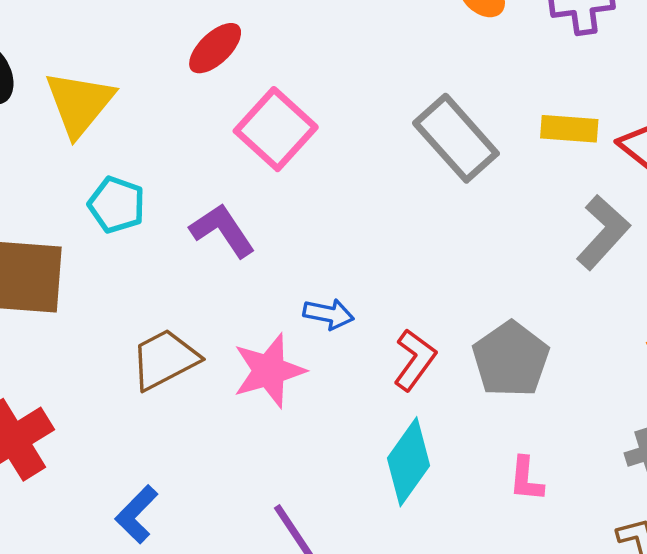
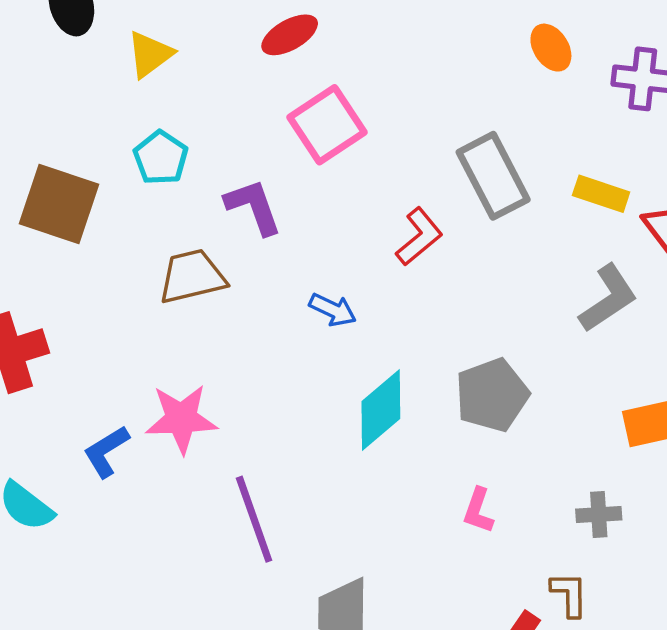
yellow triangle: (79, 103) -> (150, 54), size x0.7
brown trapezoid: (165, 359) -> (192, 276), moved
red L-shape: (415, 360) -> (419, 237), moved
pink star: (269, 371) -> (181, 419), moved
cyan diamond: (409, 462) -> (381, 410), moved

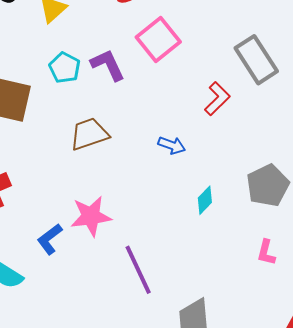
purple L-shape: (253, 207) -> (108, 65), moved
cyan diamond: (381, 410) -> (205, 200), size x0.6

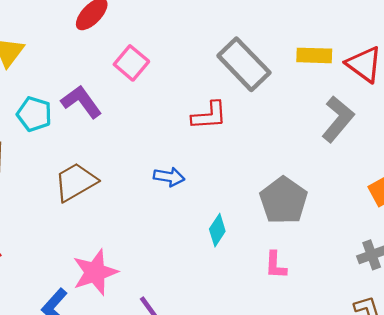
pink square: (158, 39) -> (131, 63), size x0.7
red L-shape: (217, 99) -> (209, 116), turned 52
pink L-shape: (266, 252) -> (276, 265), moved

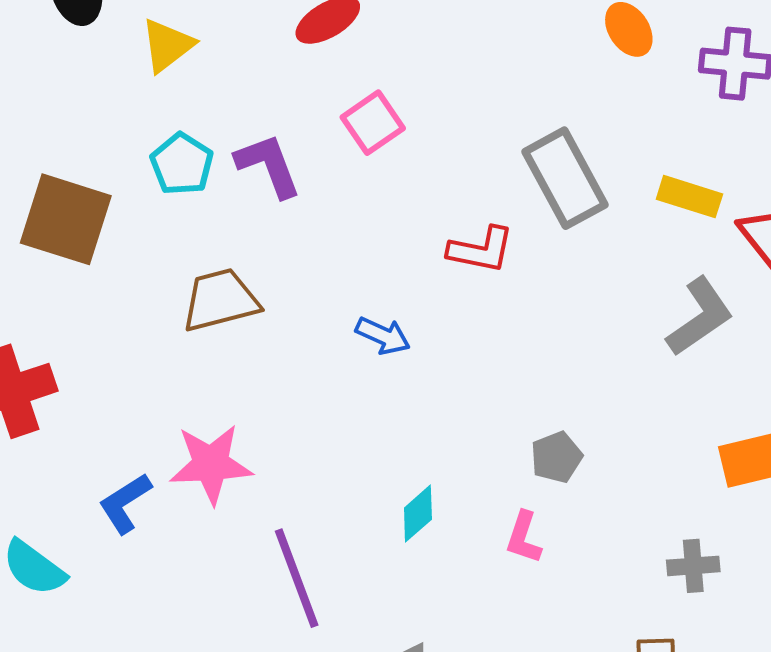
gray pentagon: (283, 200) -> (556, 457), moved, size x0.6
cyan diamond: (217, 230) -> (418, 514), moved

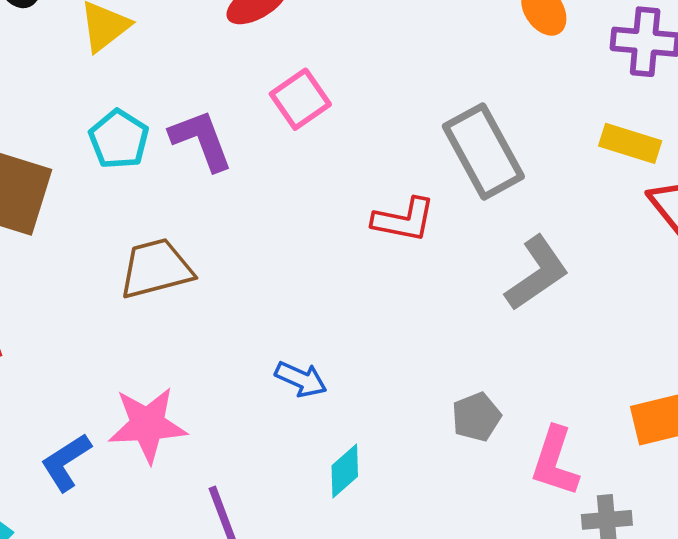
yellow rectangle: (689, 197) -> (630, 143), moved
gray L-shape: (700, 317) -> (537, 273), moved
blue arrow: (383, 336) -> (301, 379), moved
pink L-shape: (524, 538) -> (555, 462), moved, size x1.4

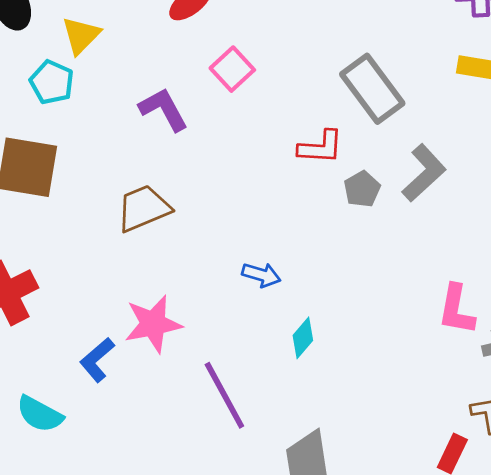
cyan pentagon: (119, 139) -> (52, 82), moved
gray pentagon: (476, 417) -> (362, 189), moved

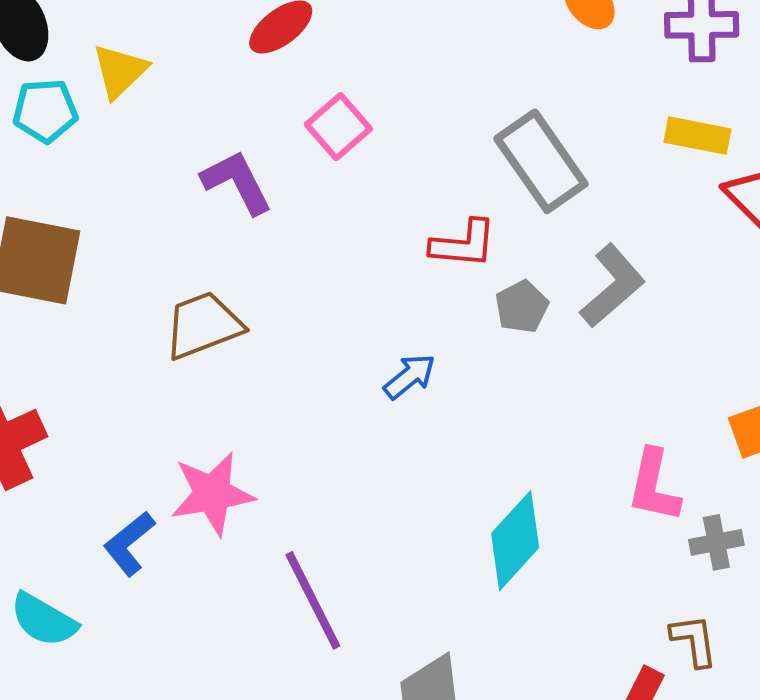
cyan pentagon: (52, 82) -> (45, 111), moved, turned -30
blue arrow: (261, 275) -> (410, 376), moved, turned -57
cyan diamond: (303, 338) -> (515, 541), moved, size x1.6

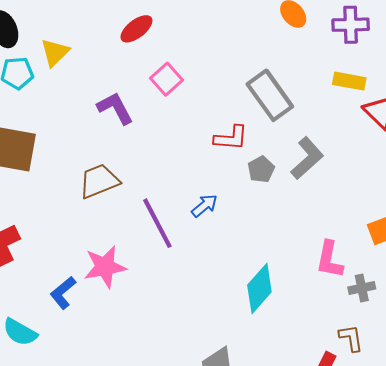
purple line: (313, 600) -> (157, 223), moved

